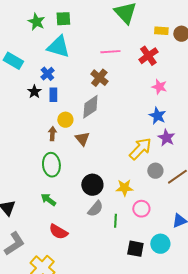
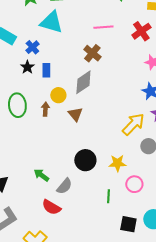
blue cross: (47, 74) -> (32, 47), moved
green ellipse: (51, 165) -> (17, 105), moved
gray semicircle: (95, 209) -> (64, 186), moved

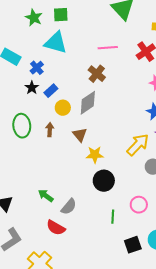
blue rectangle: (46, 70) -> (51, 91), turned 48
yellow circle: (58, 95) -> (63, 108), moved
black circle: (85, 160) -> (104, 181), moved
yellow star: (117, 163) -> (95, 155), moved
black square: (128, 224) -> (133, 245), turned -30

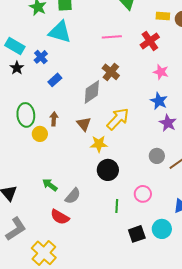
brown cross: (97, 74) -> (111, 72), moved
black star: (32, 88) -> (17, 68), moved
yellow circle: (63, 108) -> (40, 134), moved
yellow arrow: (138, 145) -> (118, 119), moved

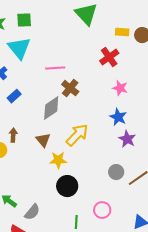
cyan triangle: (60, 32) -> (19, 48), turned 35
pink line: (112, 37) -> (55, 68), moved

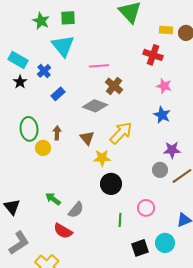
red cross: (109, 57) -> (153, 55), turned -36
gray diamond: (51, 108) -> (95, 106), turned 55
purple star: (127, 139) -> (172, 150), moved, turned -30

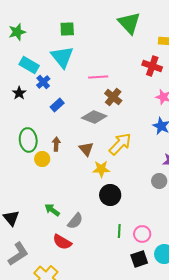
green star: (41, 21) -> (17, 32), moved, turned 30
cyan rectangle: (18, 60) -> (29, 65), moved
pink circle: (146, 208) -> (142, 234), moved

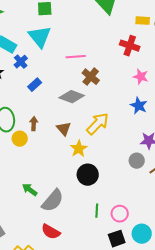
yellow star: (101, 169) -> (79, 149), turned -30
gray semicircle: (75, 221) -> (53, 201), size x1.4
red semicircle: (62, 242) -> (51, 232), moved

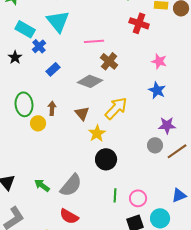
red cross: (130, 46) -> (139, 23), moved
green arrow: (30, 190) -> (42, 185), moved

